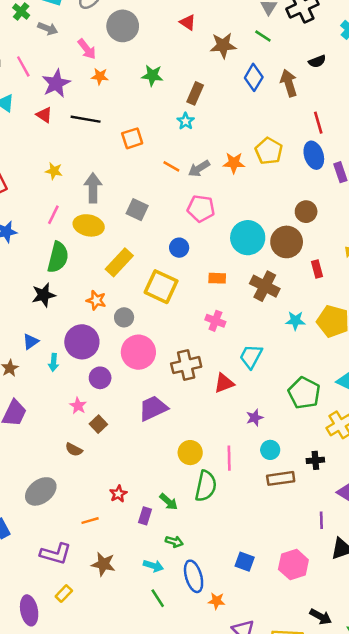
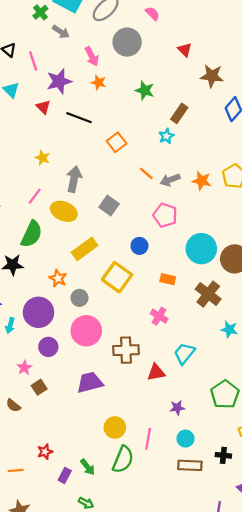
orange square: (132, 138) -> (117, 142), turned -30

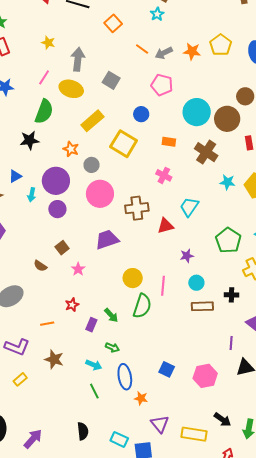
purple circle: (48, 347) -> (57, 209), moved
pink star: (24, 368) -> (78, 269), moved

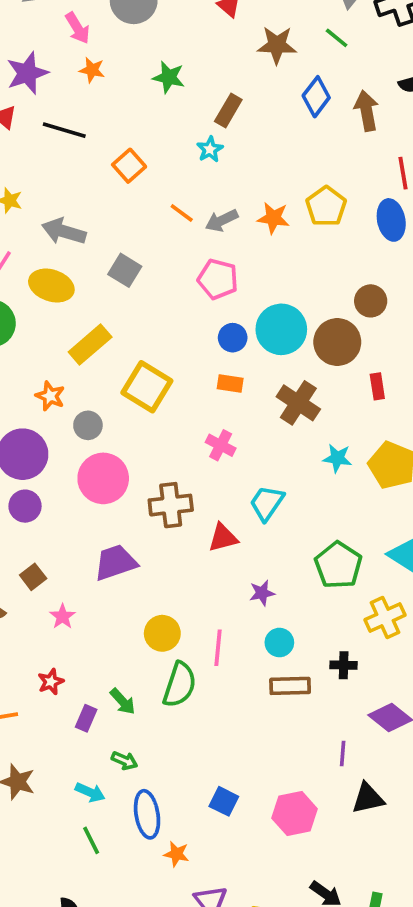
gray arrow: (78, 59) -> (64, 231), turned -80
blue circle: (141, 114) -> (233, 338), moved

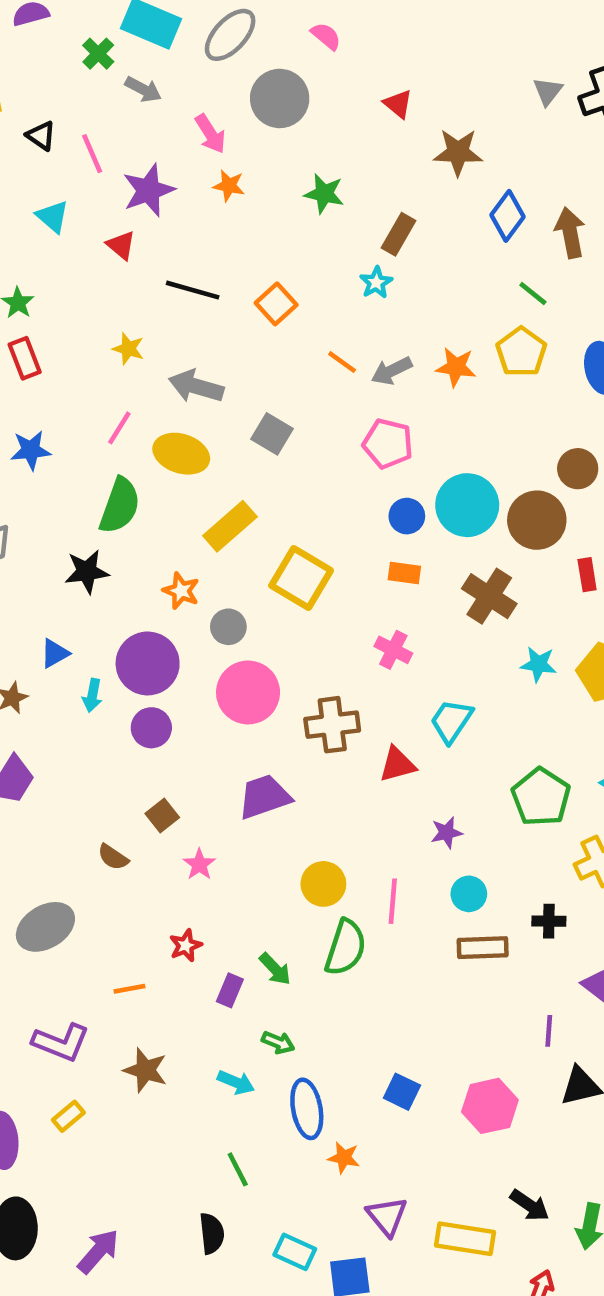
green line: (337, 38) -> (533, 293), moved
black line: (64, 130) -> (193, 290), moved
green line: (91, 840) -> (238, 1169), moved

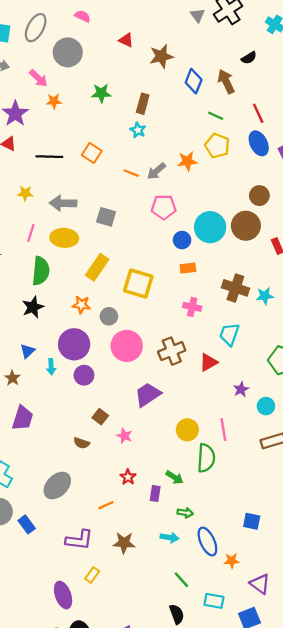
brown cross: (489, 596) -> (235, 288), moved
cyan circle: (469, 894) -> (266, 406), moved
cyan rectangle: (295, 1252) -> (214, 601), moved

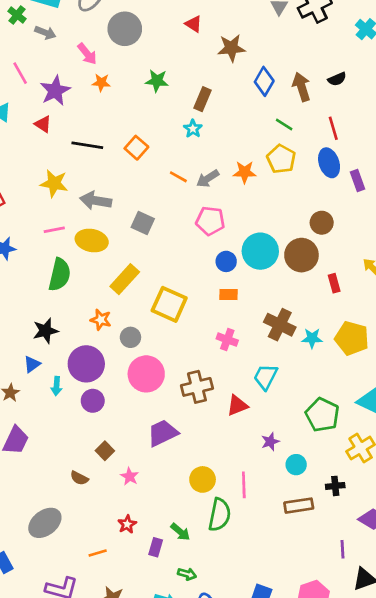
black semicircle: (249, 58) -> (337, 79), moved
yellow star: (25, 193) -> (54, 183), size x1.5
pink line: (31, 233) -> (54, 230), turned 54
black star: (33, 307) -> (45, 331), moved

